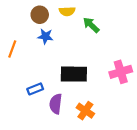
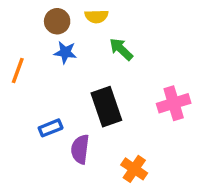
green arrow: (91, 25) -> (121, 49), moved
black rectangle: (74, 74) -> (106, 107), turned 70
orange cross: (85, 111) -> (134, 169), moved

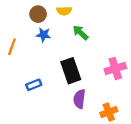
purple semicircle: (80, 149) -> (79, 99), moved
orange cross: (134, 169) -> (109, 112), moved, turned 35

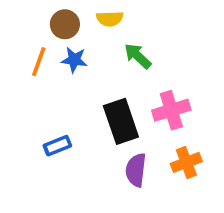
orange line: (12, 47) -> (39, 62), moved
pink cross: (115, 68) -> (171, 110), moved
orange cross: (109, 112) -> (186, 162), moved

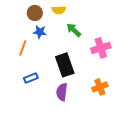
orange line: (39, 62) -> (23, 48), moved
pink cross: (171, 110) -> (101, 48), moved
purple semicircle: (136, 170) -> (62, 92), moved

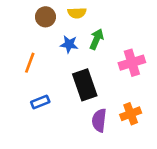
green arrow: (74, 30) -> (97, 39), turned 70
blue star: (40, 32) -> (69, 44), moved
purple semicircle: (62, 92) -> (99, 120), moved

